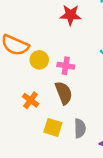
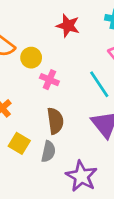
yellow circle: (39, 60) -> (31, 58), moved
brown semicircle: (64, 93) -> (55, 121), moved

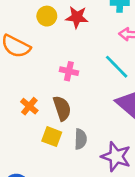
yellow circle: (31, 58) -> (47, 16), moved
brown semicircle: (55, 121) -> (62, 108), moved

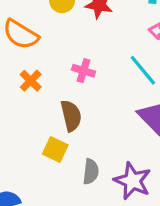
orange cross: (29, 106) -> (31, 81), moved
gray semicircle: (81, 139) -> (91, 172), moved

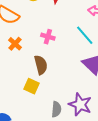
gray semicircle: (91, 172) -> (56, 109), moved

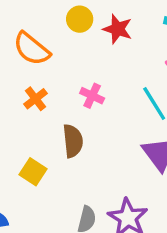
yellow square: (32, 86) -> (33, 172), moved

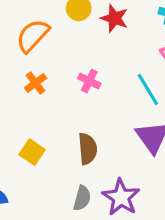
orange semicircle: (32, 49) -> (33, 36), turned 93
brown semicircle: (73, 141) -> (88, 149), moved

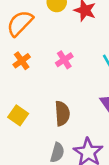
pink cross: (89, 81) -> (64, 60), turned 30

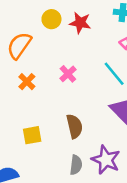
yellow square: (18, 115) -> (32, 135), turned -36

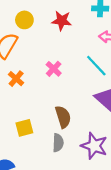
yellow circle: (51, 19) -> (24, 20), moved
gray semicircle: (76, 165) -> (58, 143), moved

